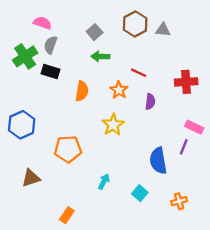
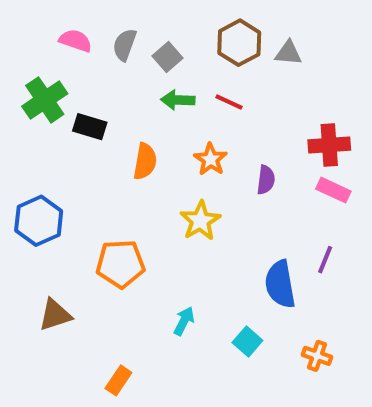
gray semicircle: (51, 45) -> (125, 45), moved
red line: (139, 73) -> (229, 102), moved
pink rectangle: (194, 127) -> (333, 190), moved
orange cross: (179, 201) -> (317, 356), turned 35

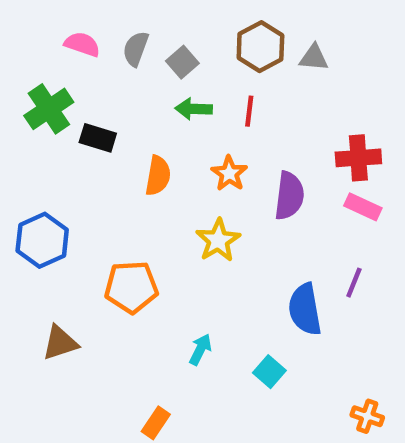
red line: (229, 102) -> (249, 111), turned 72
purple semicircle: (266, 180) -> (289, 196), size x1.5
orange cross: (317, 356) -> (367, 416), moved
orange rectangle: (118, 380) -> (156, 423), moved

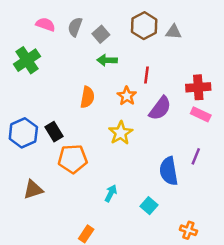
red line: (249, 111) -> (147, 75), moved
black rectangle: (98, 138) -> (54, 132), moved, turned 42
purple semicircle: (289, 196) -> (160, 108), turned 30
orange cross: (367, 416) -> (188, 230), moved

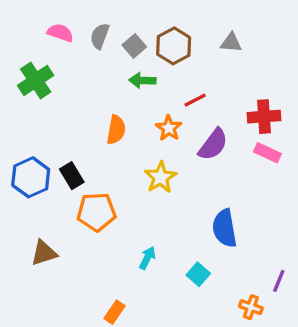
brown hexagon: (144, 26) -> (174, 46), moved
red line: (147, 75) -> (195, 100), turned 56
purple line: (196, 156) -> (279, 281), moved

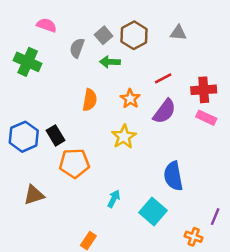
gray semicircle: (100, 36) -> (77, 48), moved
green cross: (36, 80) -> (28, 62), turned -32
red line: (195, 100) -> (163, 78), moved
cyan square: (198, 274) -> (153, 211), size x1.5

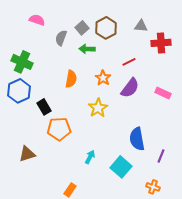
green cross: (28, 62) -> (22, 62), moved
red cross: (204, 90) -> (161, 43), moved
blue hexagon: (24, 137) -> (19, 91), moved
purple line: (215, 217) -> (161, 156), moved

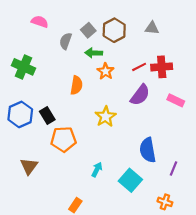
red cross: (161, 43) -> (162, 67), moved
orange star: (103, 78) -> (106, 71), moved
blue hexagon: (19, 91) -> (20, 114), moved
brown triangle: (27, 154) -> (29, 166), turned -36

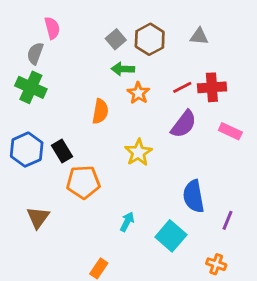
pink semicircle: (40, 22) -> (52, 28), turned 56
gray semicircle: (66, 41) -> (35, 53), moved

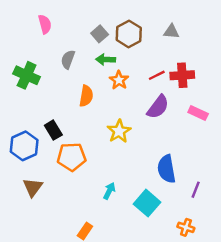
gray semicircle: (35, 53) -> (68, 59), moved
blue hexagon: (27, 150) -> (24, 146), moved

